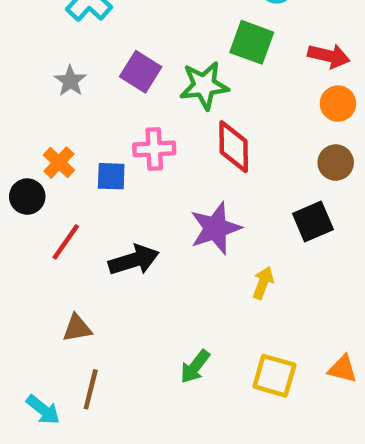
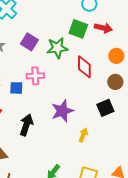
red arrow: (329, 56) -> (103, 28), moved
red diamond: (234, 147) -> (84, 67), moved
black arrow: (134, 260) -> (26, 125), turned -55

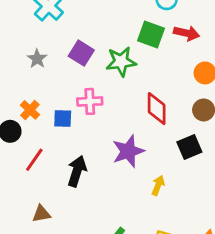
red diamond: (84, 67) -> (157, 109), moved

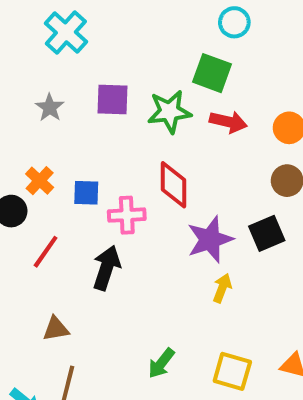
red arrow: (187, 33) -> (228, 122), moved
purple square: (81, 53) -> (113, 99), turned -30
pink cross: (90, 101) -> (127, 215), moved
red diamond: (157, 109) -> (173, 185), moved
purple star: (128, 151) -> (210, 239), moved

